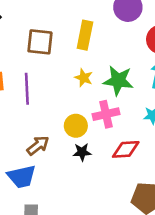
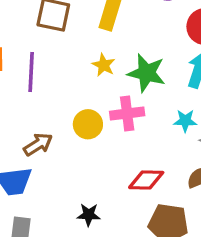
red diamond: (126, 149) -> (146, 180), moved
black star: (82, 152) -> (89, 215), moved

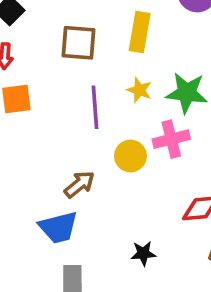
purple line: (31, 72) -> (95, 107), moved

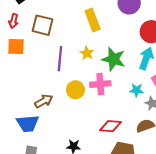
yellow rectangle: (140, 32) -> (93, 20), turned -40
brown square: (79, 43) -> (43, 25), moved

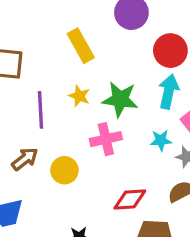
yellow circle: (75, 90) -> (64, 170), moved
brown arrow: (44, 101) -> (25, 159), moved

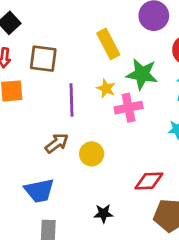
green star: (120, 99) -> (142, 74), moved
pink cross: (106, 139) -> (129, 108), moved

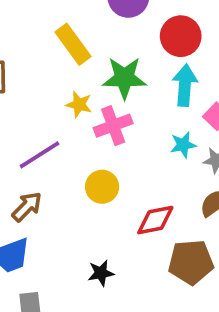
purple line: (71, 100) -> (39, 155), moved, turned 68
brown arrow: (57, 143) -> (27, 207), moved
yellow circle: (92, 154) -> (102, 187), moved

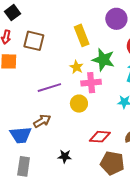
yellow circle: (102, 187) -> (79, 104), moved
brown arrow: (27, 207) -> (42, 121), moved

